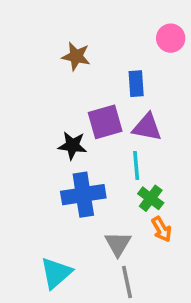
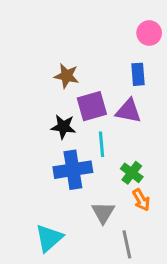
brown star: (76, 56) -> (67, 76), moved
blue rectangle: (136, 84) -> (138, 74), moved
cyan line: (136, 166) -> (101, 144), moved
gray line: (127, 282) -> (127, 244), moved

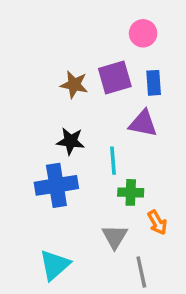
pink circle: (149, 33) -> (143, 33), moved
purple square: (92, 106) -> (115, 78), moved
blue cross: (73, 170) -> (56, 185), moved
green cross: (132, 173) -> (131, 192), moved, turned -35

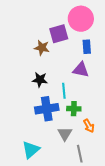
pink circle: (143, 33) -> (81, 19), size x1.6
purple square: (115, 78) -> (59, 34), moved
blue cross: (56, 185) -> (47, 109), moved

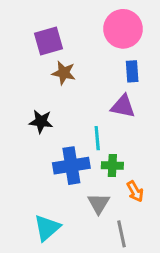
purple square: (59, 34) -> (49, 41), moved
black star: (40, 80) -> (41, 121), moved

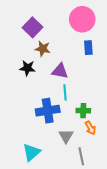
purple square: (49, 41) -> (32, 27), turned -30
purple triangle: (123, 106) -> (60, 71), moved
black star: (41, 121) -> (27, 68), moved
green cross: (112, 166) -> (83, 111), moved

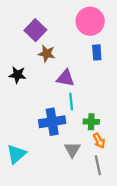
black star: (27, 68) -> (18, 75), moved
cyan triangle: (31, 152) -> (16, 154), moved
gray line: (81, 156) -> (98, 165), moved

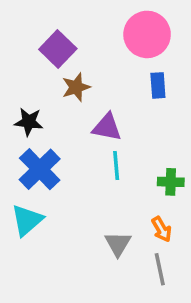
brown star: (47, 54) -> (76, 87), turned -30
blue cross: (52, 122) -> (40, 169), moved, turned -35
green cross: (91, 122) -> (171, 182), moved
cyan triangle: (16, 154) -> (27, 220), moved

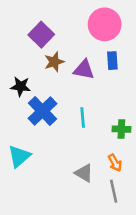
purple triangle: (107, 127) -> (84, 70), moved
blue cross: (40, 169) -> (43, 111), moved
gray triangle: (118, 244) -> (84, 173), turned -30

